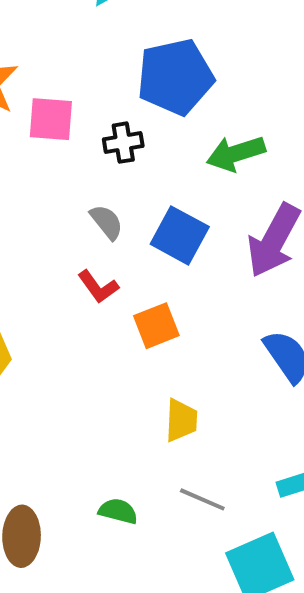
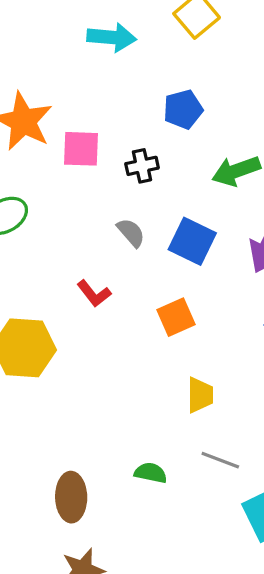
blue pentagon: (175, 77) -> (183, 109), size x0.6
red L-shape: (98, 287) -> (94, 293), moved

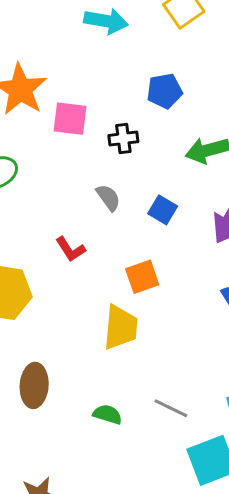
blue square: (192, 241) -> (163, 210), size x0.7
yellow trapezoid: (200, 395) -> (121, 327), moved, size x1.4
brown ellipse: (71, 497) -> (34, 385), moved

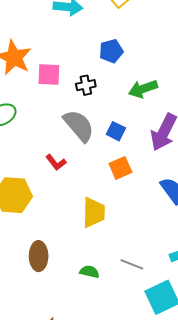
gray semicircle: (108, 197) -> (79, 126), size x1.8
orange square: (142, 277) -> (120, 168), moved

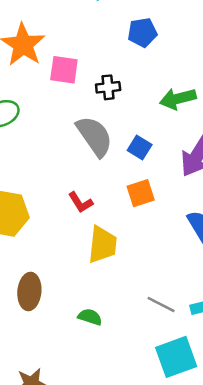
blue pentagon: (111, 51) -> (142, 32), moved
red L-shape: (56, 162) -> (81, 202), moved
gray line: (132, 264) -> (161, 305), moved

